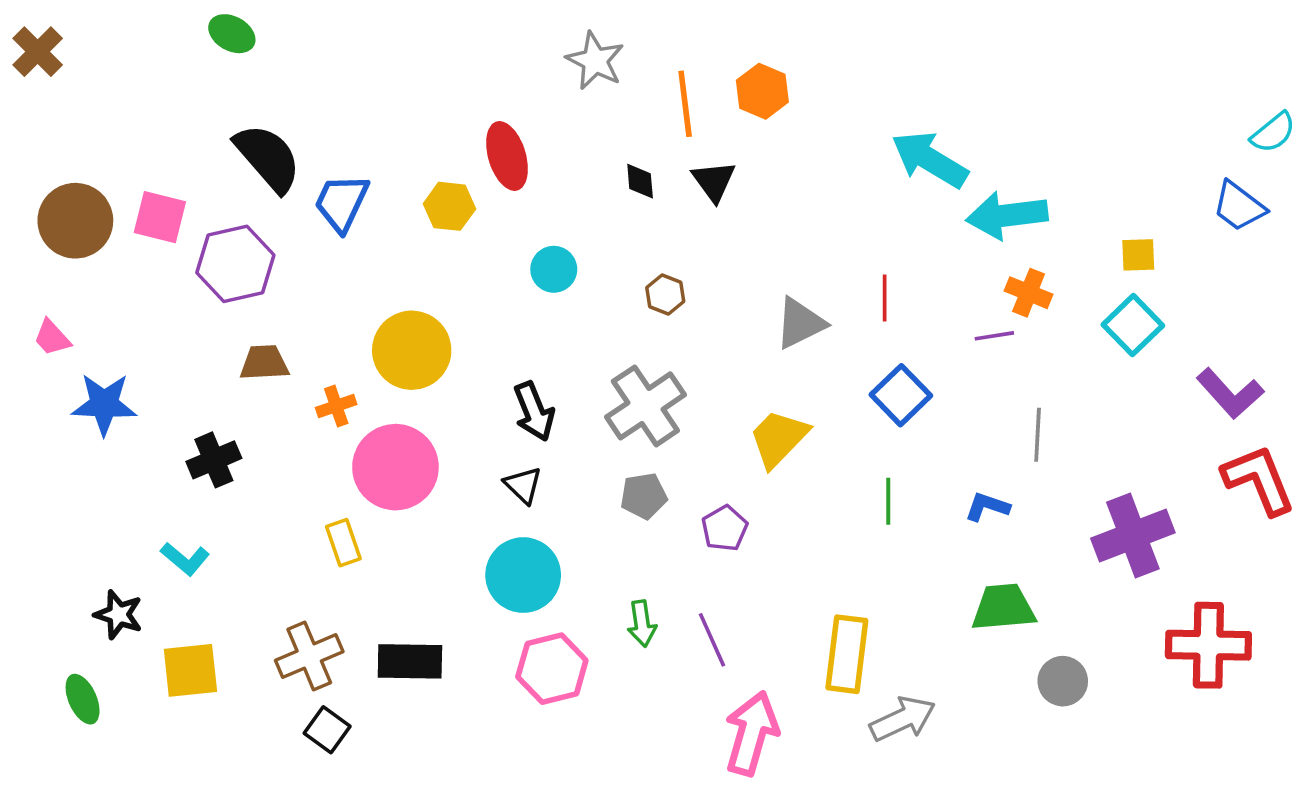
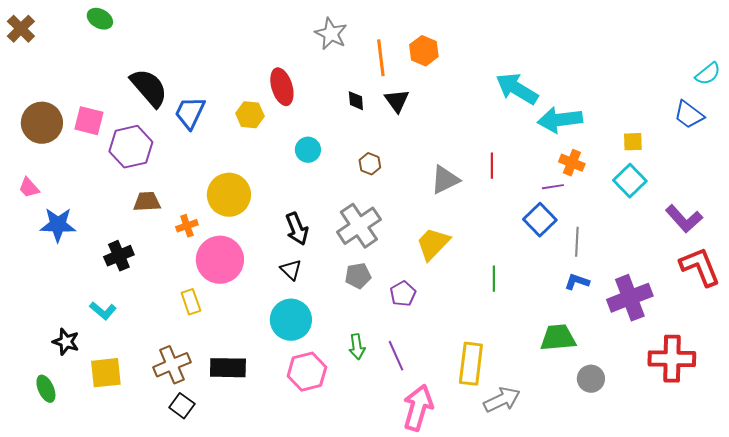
green ellipse: (232, 34) -> (100, 19), moved
blue square: (901, 395) -> (540, 220), moved
blue L-shape: (987, 507) -> (577, 282), moved

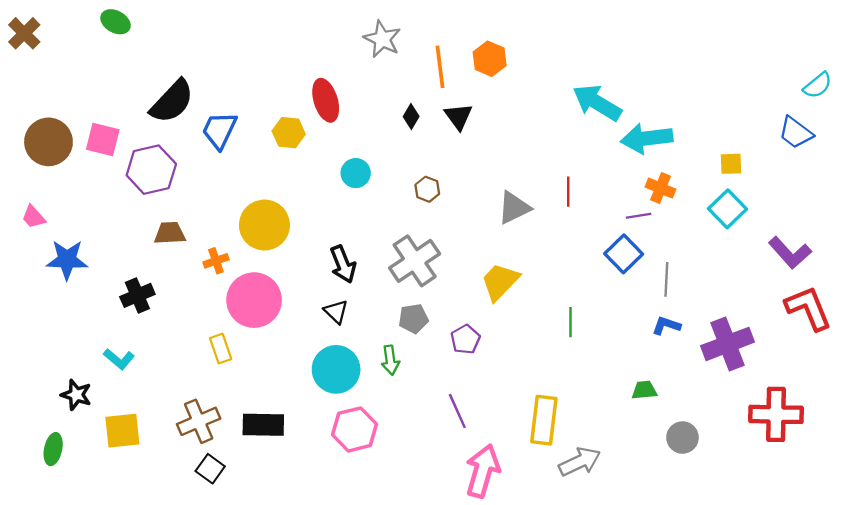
black semicircle: (149, 88) -> (172, 101), turned 84
black diamond: (356, 101) -> (411, 116), turned 35
green trapezoid: (558, 338) -> (644, 390), size x0.6
green arrow: (357, 347) -> (390, 360), moved
green ellipse: (46, 389) -> (53, 449), turned 36

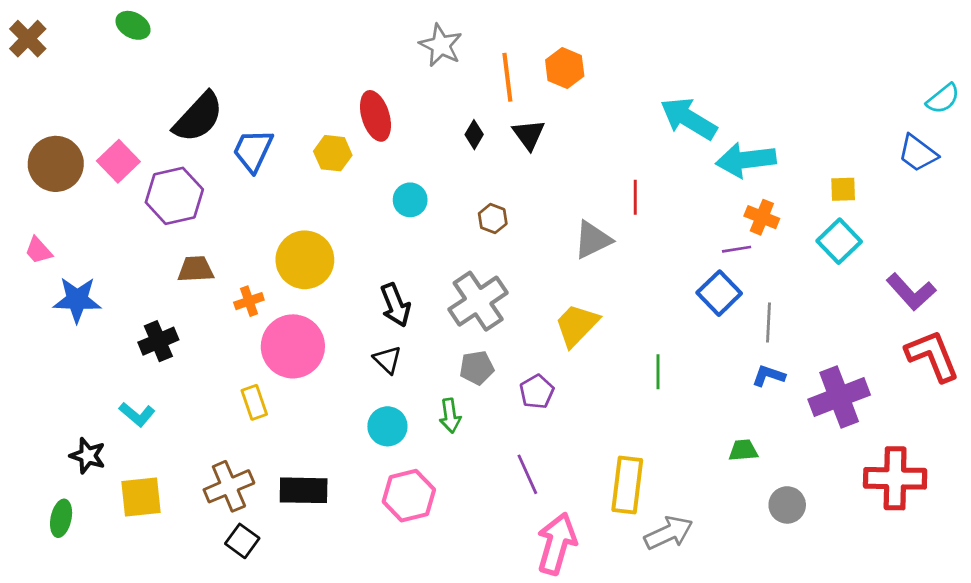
pink square: (103, 140) -> (118, 161), turned 32
red line: (568, 192) -> (635, 197), moved
cyan circle: (336, 369) -> (387, 426), size x0.7

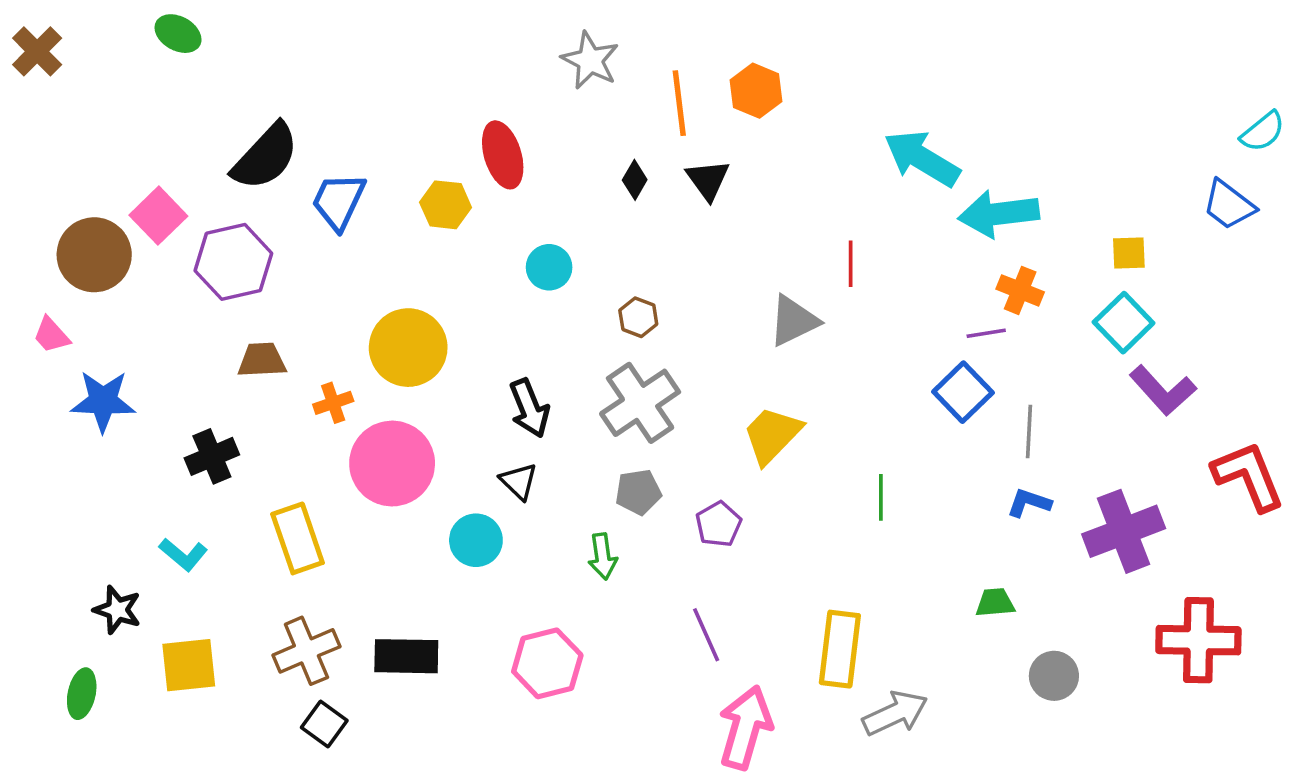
brown circle: (56, 164) -> (94, 255), moved
brown hexagon: (493, 219) -> (638, 317), moved
purple L-shape: (911, 292) -> (1163, 390), moved
yellow rectangle: (254, 402) -> (298, 538), moved, size x1.5
cyan circle: (387, 426) -> (476, 540), moved

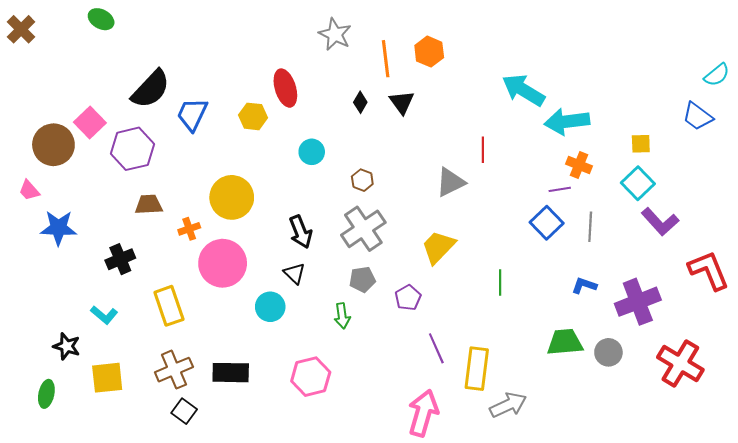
gray line: (1029, 431) -> (590, 227), moved
green trapezoid: (995, 603) -> (565, 342), size x1.6
purple line: (706, 635) -> (436, 348), moved
red cross: (1198, 640) -> (680, 363), turned 30
gray circle: (1054, 676) -> (608, 352), moved

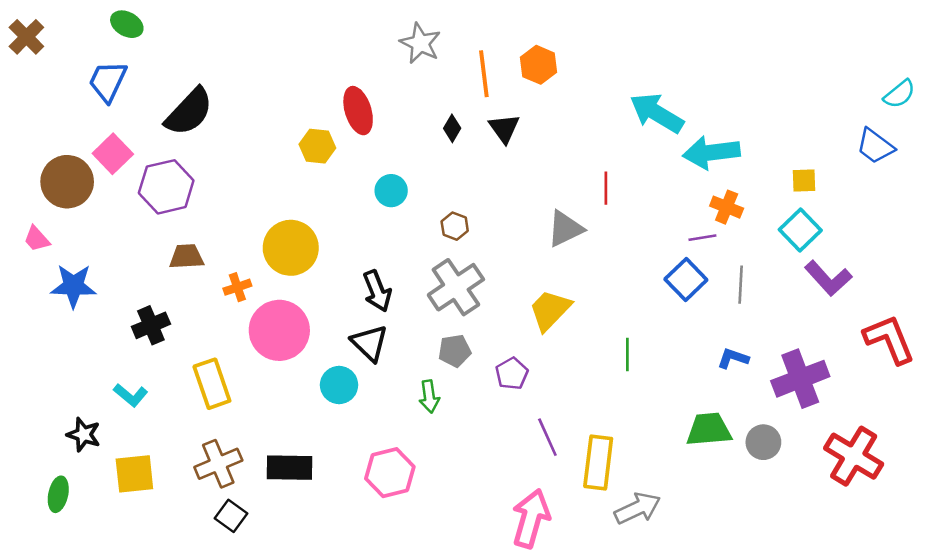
blue trapezoid: (192, 114) -> (108, 81), moved
black triangle: (294, 273) -> (370, 343), size x1.4

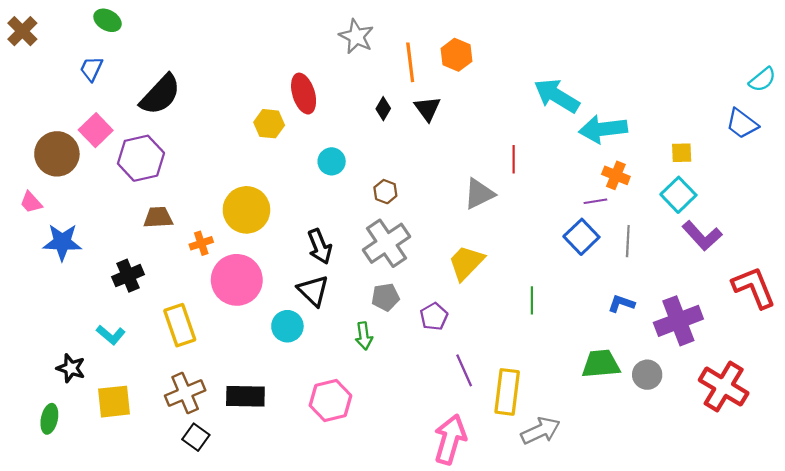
blue trapezoid: (108, 81) -> (91, 69), size x0.7

